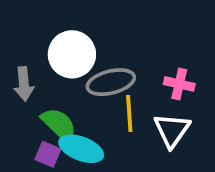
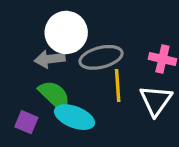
gray arrow: (24, 84) -> (50, 59), moved, turned 88
purple square: (48, 154) -> (26, 122), moved

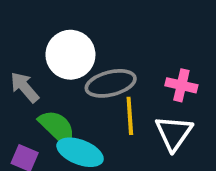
gray arrow: (50, 59) -> (25, 87), moved, turned 56

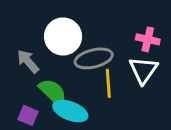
pink cross: (181, 85) -> (148, 39), moved
white triangle: (174, 133) -> (143, 70), moved

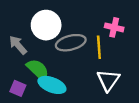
white triangle: (143, 70) -> (108, 80), moved
yellow line: (108, 83) -> (99, 47), moved

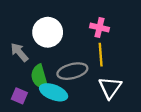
pink cross: (114, 27) -> (99, 28), moved
gray ellipse: (71, 43) -> (72, 71), moved
green semicircle: (38, 70) -> (39, 77), turned -150

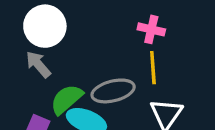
white circle: (48, 32) -> (45, 26), moved
green semicircle: (39, 77) -> (67, 99), turned 65

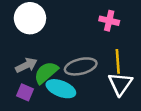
gray arrow: (38, 64) -> (26, 65), moved, turned 105
yellow line: (153, 68) -> (118, 61), moved

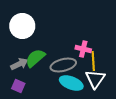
pink cross: (109, 21) -> (83, 49), moved
green semicircle: (46, 73) -> (35, 58), moved
cyan ellipse: (61, 89) -> (71, 83), moved

